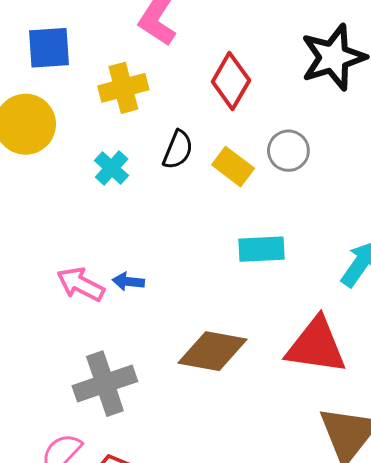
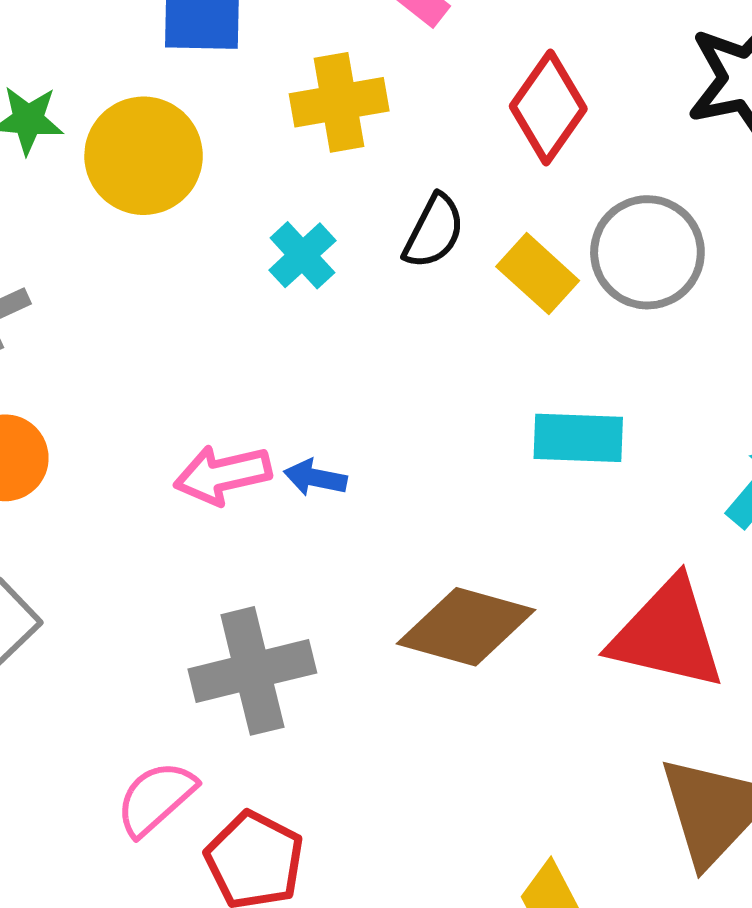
gray circle: (288, 151) -> (647, 252), size x1.4
pink arrow: (81, 284) -> (223, 475), turned -45

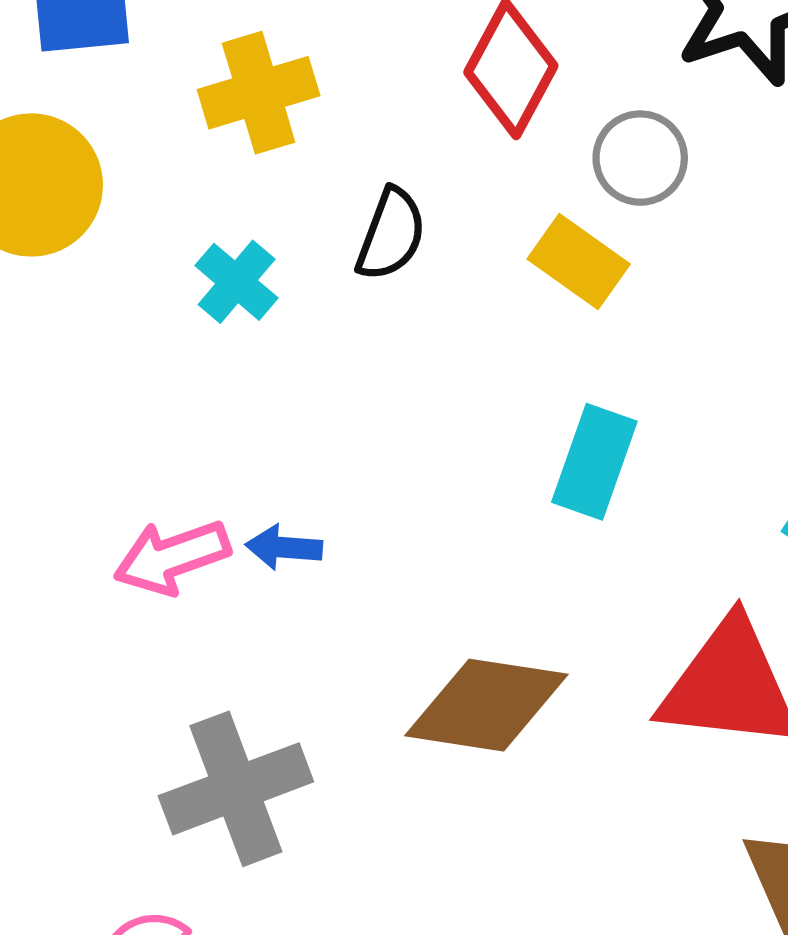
gray circle: (647, 252) -> (640, 158), moved, size x0.7
yellow rectangle: (538, 274) -> (579, 261), moved
cyan rectangle: (578, 438) -> (594, 462), turned -66

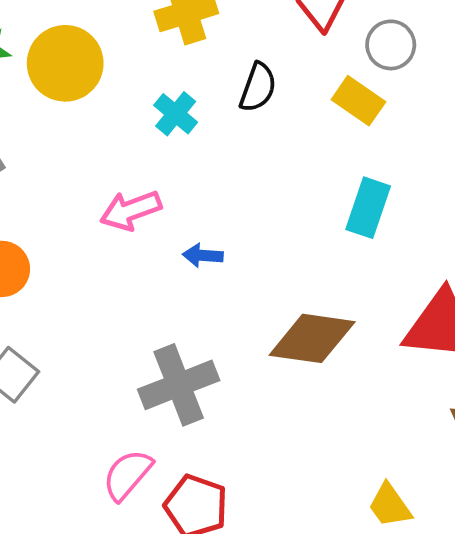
pink arrow: (172, 557) -> (131, 210), moved

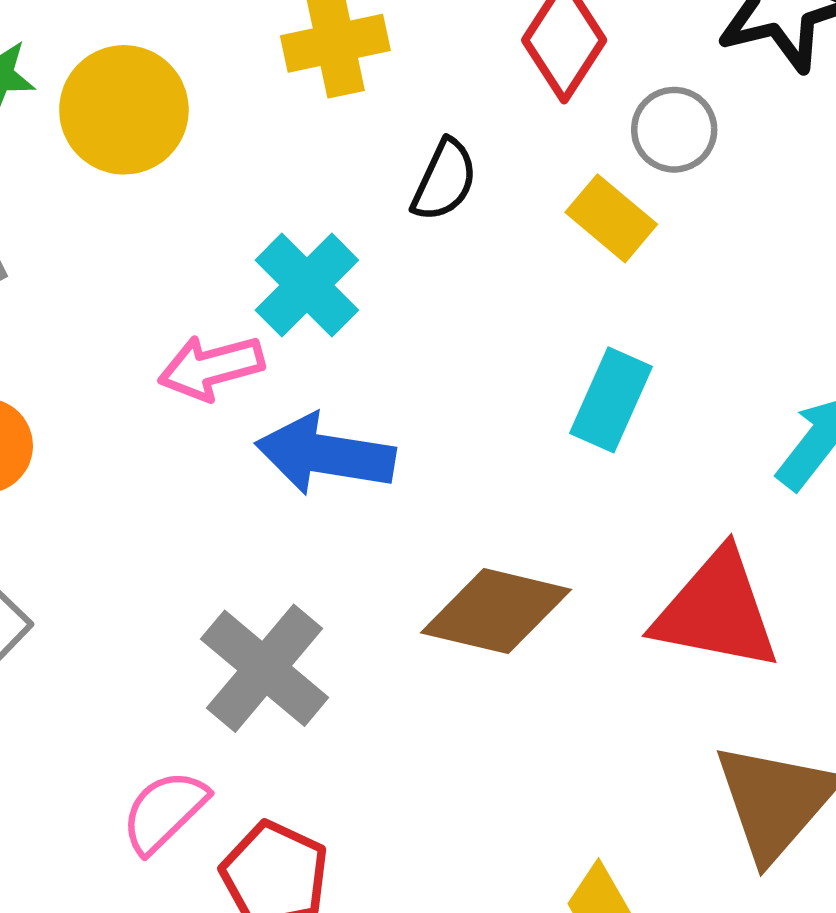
cyan cross: (176, 114) -> (307, 285), moved, size x1.4
blue arrow: (203, 255) -> (325, 454), size x2.0
gray cross: (179, 385) -> (265, 668), turned -34

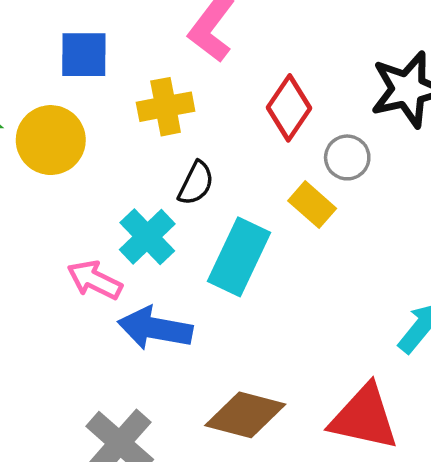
black semicircle: (444, 180) -> (196, 183), moved
pink arrow: (211, 367) -> (95, 280), turned 40
cyan rectangle: (611, 400) -> (239, 257), moved, size x1.4

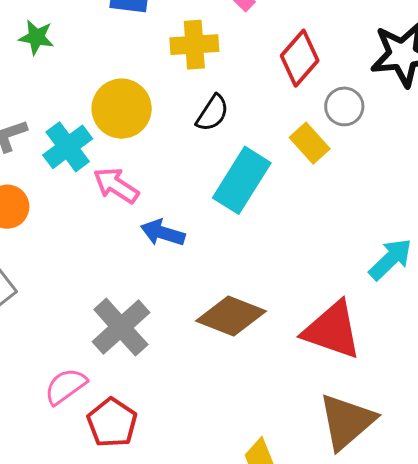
yellow circle: (51, 140) -> (122, 109), moved
cyan cross: (147, 237) -> (68, 147), moved
blue arrow: (155, 328) -> (163, 233), size x0.7

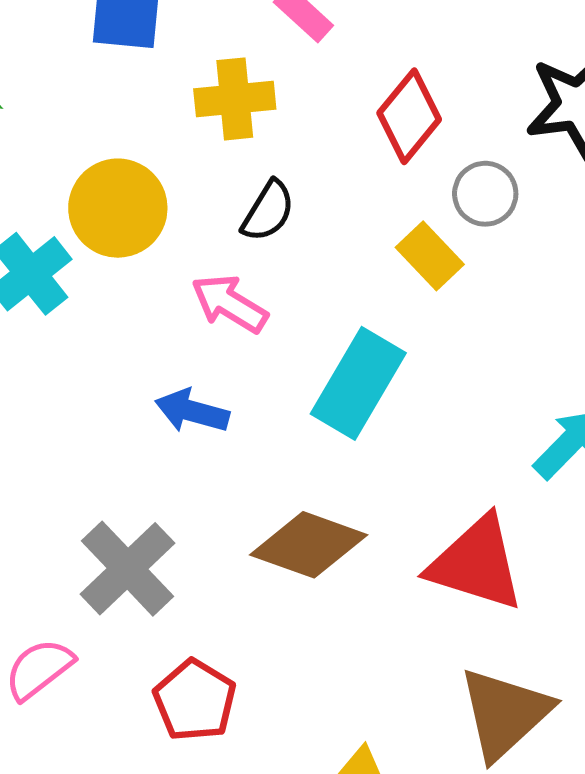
cyan rectangle: (242, 180) -> (358, 383), moved
pink arrow: (116, 185) -> (229, 304), moved
red pentagon: (112, 423) -> (195, 700), moved

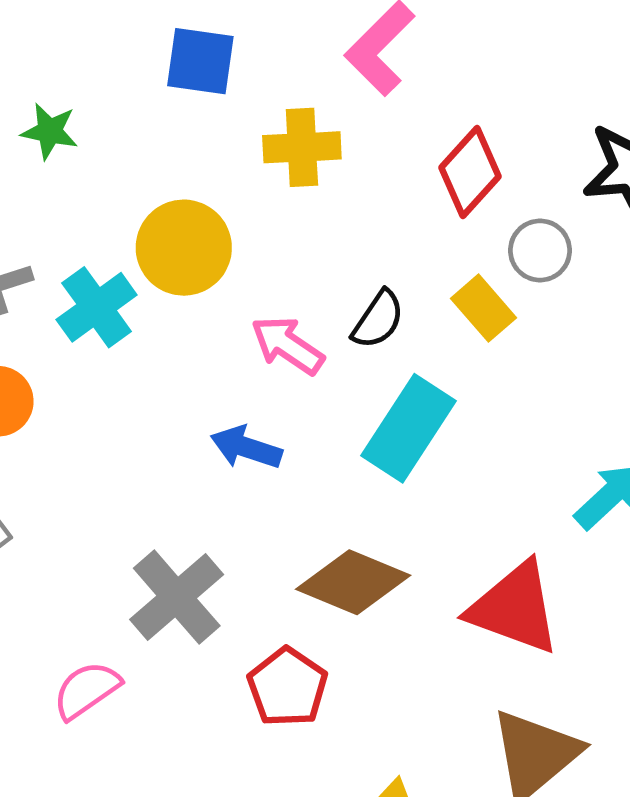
black semicircle: (268, 211) -> (378, 320), moved
red pentagon: (195, 700) -> (287, 687), moved

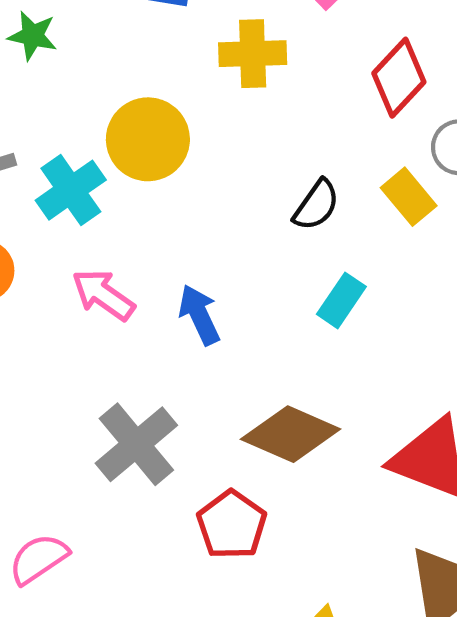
pink arrow: (287, 345) -> (103, 295), moved
cyan rectangle: (409, 428) -> (341, 300), size x0.6
blue arrow: (246, 447) -> (199, 315), turned 46
pink semicircle: (86, 690) -> (38, 559), moved

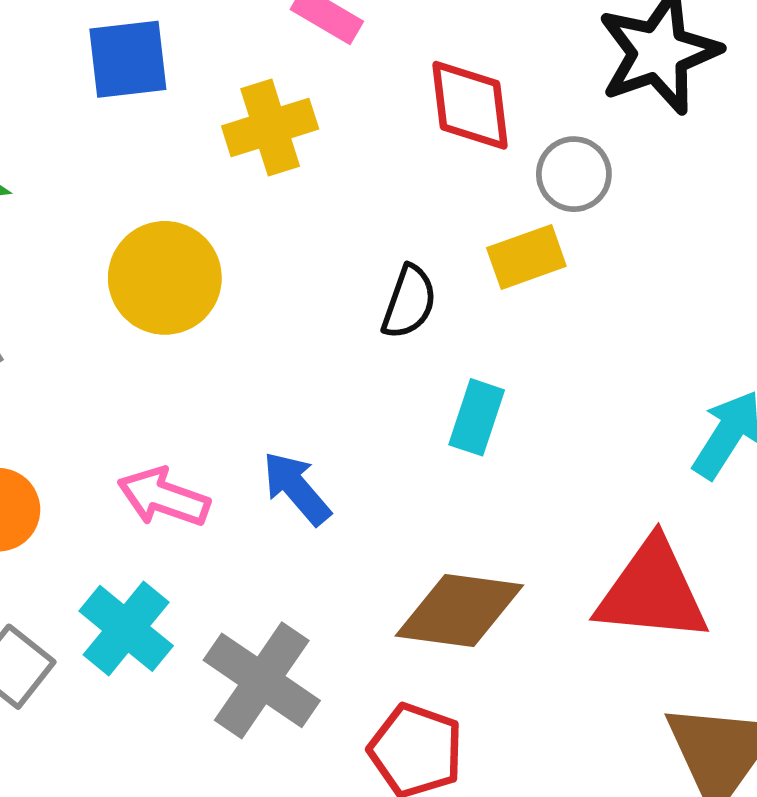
red diamond: (399, 78) -> (470, 105), turned -34
cyan cross: (71, 190) -> (126, 628), moved
yellow rectangle: (409, 197) -> (526, 257), turned -54

